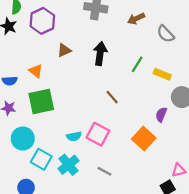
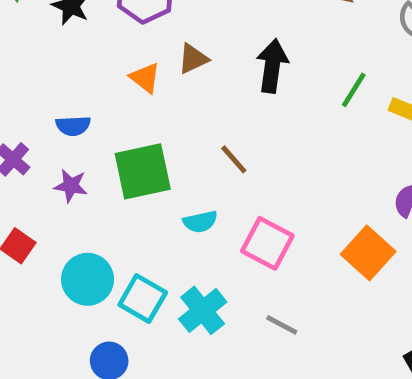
orange triangle: (36, 71) -> (145, 78), moved
brown line: (112, 97) -> (234, 159), moved
cyan semicircle: (74, 136) -> (200, 222), moved
cyan circle: (23, 139) -> (88, 279), moved

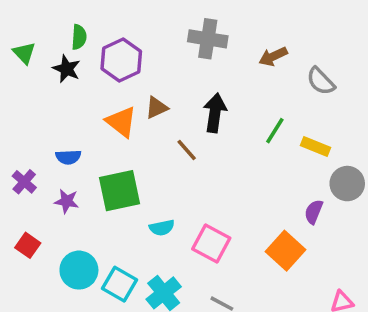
orange triangle: (145, 78) -> (121, 122), size x1.4
brown line: (234, 159) -> (187, 150), moved

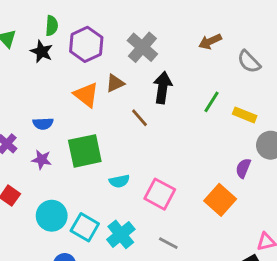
gray cross: (208, 39) -> (142, 47), moved, turned 32

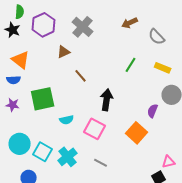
black arrow: (163, 88) -> (107, 100), moved
orange triangle: (86, 95) -> (21, 60), moved
yellow rectangle: (245, 115) -> (163, 68), moved

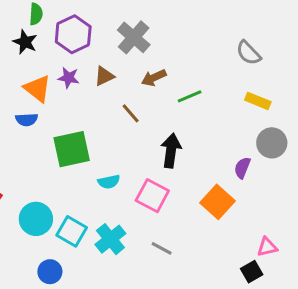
brown arrow: (130, 23) -> (154, 78), moved
green line: (131, 65) -> (190, 96), moved, turned 35
purple star: (13, 105) -> (69, 78), moved

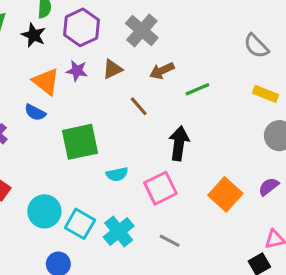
blue semicircle: (27, 120) -> (35, 112), turned 30
purple semicircle: (242, 168) -> (269, 187), moved, turned 30
pink square: (152, 196) -> (160, 188), turned 36

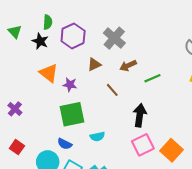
purple star: (77, 71) -> (70, 85), moved
blue semicircle: (35, 112) -> (65, 144), moved
pink square: (160, 188) -> (143, 145), moved

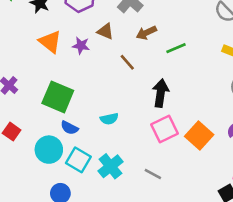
brown triangle: (94, 65) -> (105, 31), turned 48
purple star: (70, 85) -> (81, 46), moved
green square: (72, 114) -> (58, 97), moved, turned 35

